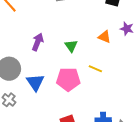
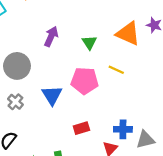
orange triangle: (104, 37) -> (128, 33), size x1.6
blue triangle: (35, 82) -> (52, 95), moved

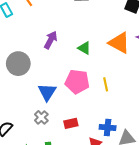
green triangle: (89, 42) -> (84, 48), turned -32
yellow line: (116, 70) -> (106, 84), moved, turned 48
gray cross: (15, 102) -> (41, 117), moved

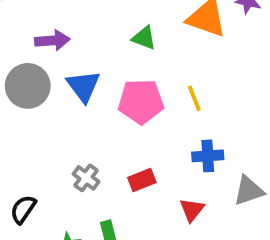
purple arrow: (51, 40) -> (52, 40), moved, turned 66
blue triangle: (47, 92) -> (83, 86), moved
blue cross: (108, 127) -> (208, 156), moved

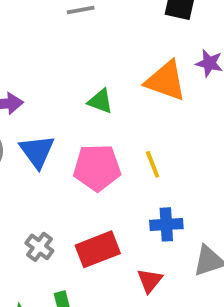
red rectangle: (142, 180) -> (98, 249), size x1.5

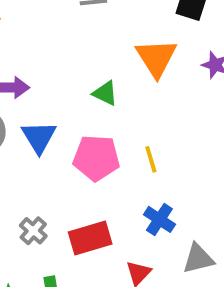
orange triangle: (166, 81) -> (156, 58), moved, turned 33
blue cross: (166, 224) -> (159, 219), turned 32

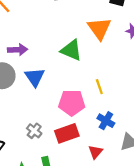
green triangle: (105, 93) -> (71, 50), size x1.5
pink pentagon: (96, 158) -> (72, 103), moved

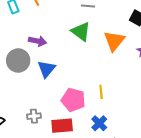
green triangle: (71, 50) -> (81, 31), moved
gray cross: (34, 131) -> (34, 116), turned 32

